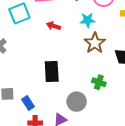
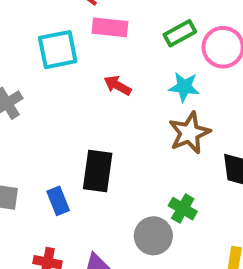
gray circle: (77, 102) -> (153, 236), moved
blue rectangle: (28, 103) -> (58, 201), moved

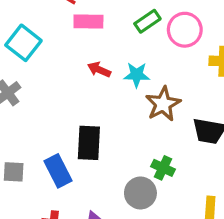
cyan square: (58, 50) -> (23, 43), moved, turned -36
cyan star: (184, 87) -> (137, 75), moved
blue rectangle: (58, 201) -> (58, 171), size x1.4

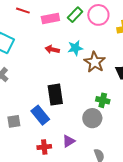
pink rectangle: (88, 22) -> (50, 18), moved

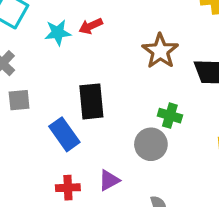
cyan star: (75, 48) -> (58, 33), moved
red arrow: (52, 50) -> (91, 26), turned -40
gray square: (14, 121) -> (19, 100), moved

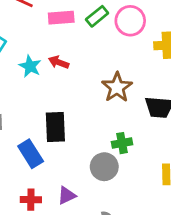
red arrow: (91, 26) -> (59, 62), turned 42
cyan star: (58, 33) -> (30, 66), turned 30
green cross: (170, 116) -> (122, 143), turned -30

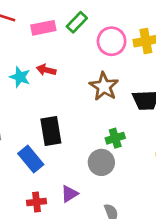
pink circle: (130, 21) -> (112, 41), moved

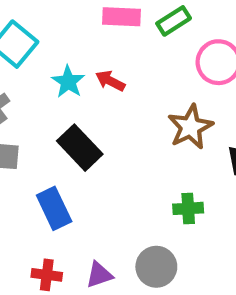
black rectangle: (51, 131) -> (80, 148), moved, turned -48
gray circle: (101, 162) -> (156, 267), moved

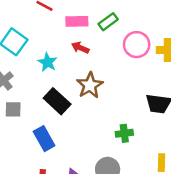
red arrow: (110, 81) -> (80, 48), moved
brown star: (190, 127) -> (90, 85), moved

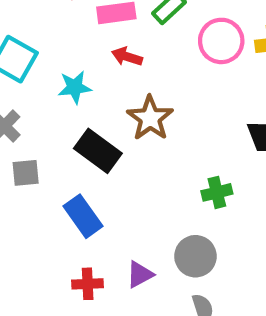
cyan star: (48, 62) -> (75, 87), turned -30

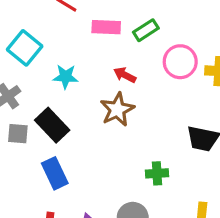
red arrow: (127, 57) -> (125, 75), moved
black rectangle: (98, 151) -> (52, 125), moved

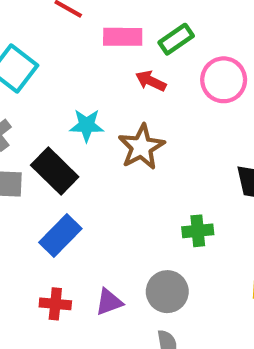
red arrow: (125, 75) -> (151, 81), moved
cyan star: (66, 77) -> (87, 125), moved
blue rectangle: (55, 173) -> (60, 236), turned 72

